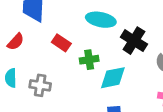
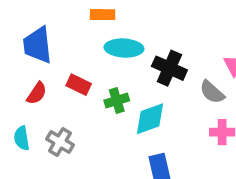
red semicircle: (16, 42) -> (37, 93), moved
gray cross: (40, 85) -> (60, 142), turned 30

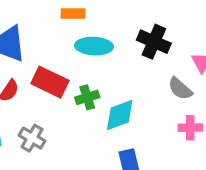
black cross: (169, 68) -> (154, 42), moved
red rectangle: (79, 85) -> (50, 82), size x1.5

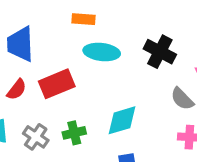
red rectangle: (50, 82) -> (57, 84), turned -52
green cross: (87, 97) -> (74, 133), moved

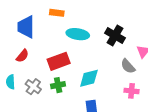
orange rectangle: (83, 19) -> (57, 13), moved
red rectangle: (57, 84) -> (59, 61), moved

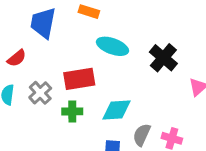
red semicircle: (22, 56) -> (17, 58), moved
gray semicircle: (128, 66) -> (142, 135), moved, turned 56
gray cross: (33, 87) -> (40, 93), moved

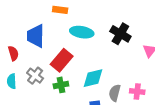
blue trapezoid: (43, 23) -> (36, 36), moved
red semicircle: (17, 58) -> (13, 53), turned -56
red rectangle: (79, 79) -> (62, 60), turned -30

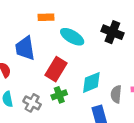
cyan ellipse: (82, 32) -> (72, 37), turned 30
gray cross: (35, 76) -> (32, 103), moved

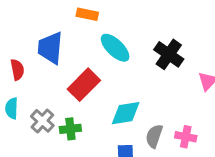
green cross: (59, 95) -> (70, 129), moved

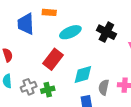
blue trapezoid: (50, 48) -> (26, 24), moved
cyan ellipse: (115, 48) -> (70, 32), turned -60
gray cross: (42, 121) -> (29, 87), turned 35

